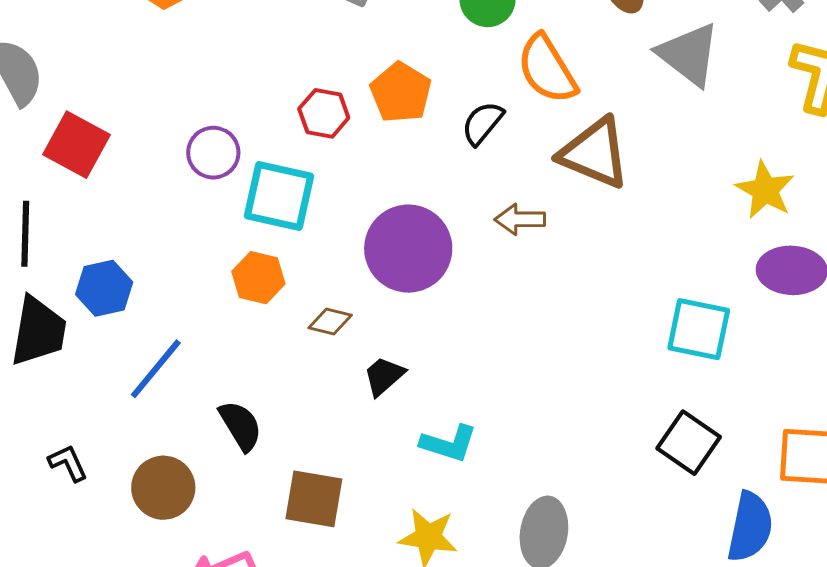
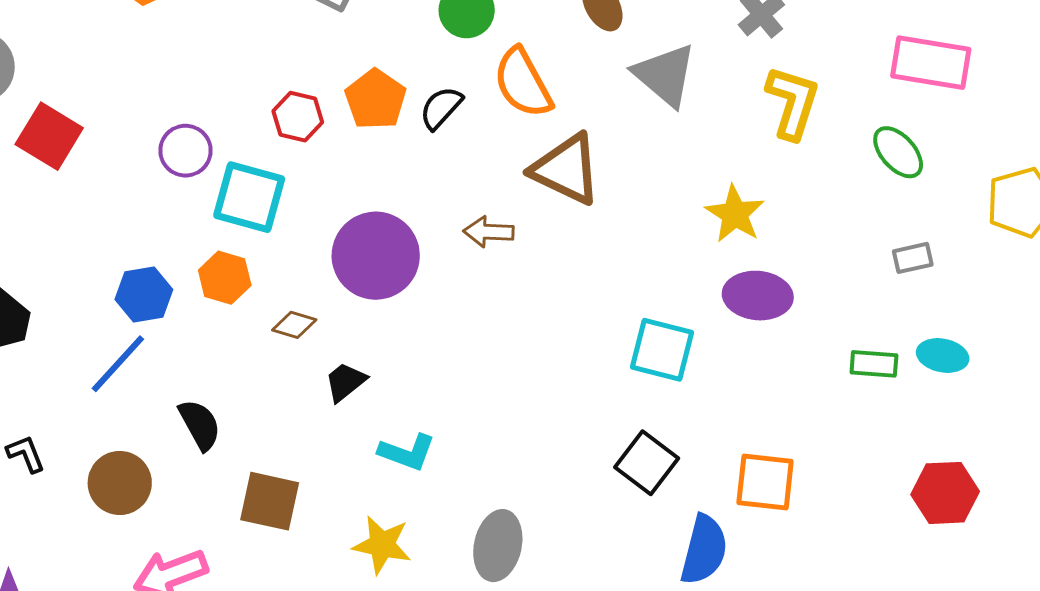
black semicircle: (483, 123) -> (441, 108), moved
blue hexagon: (104, 288) -> (144, 295), moved

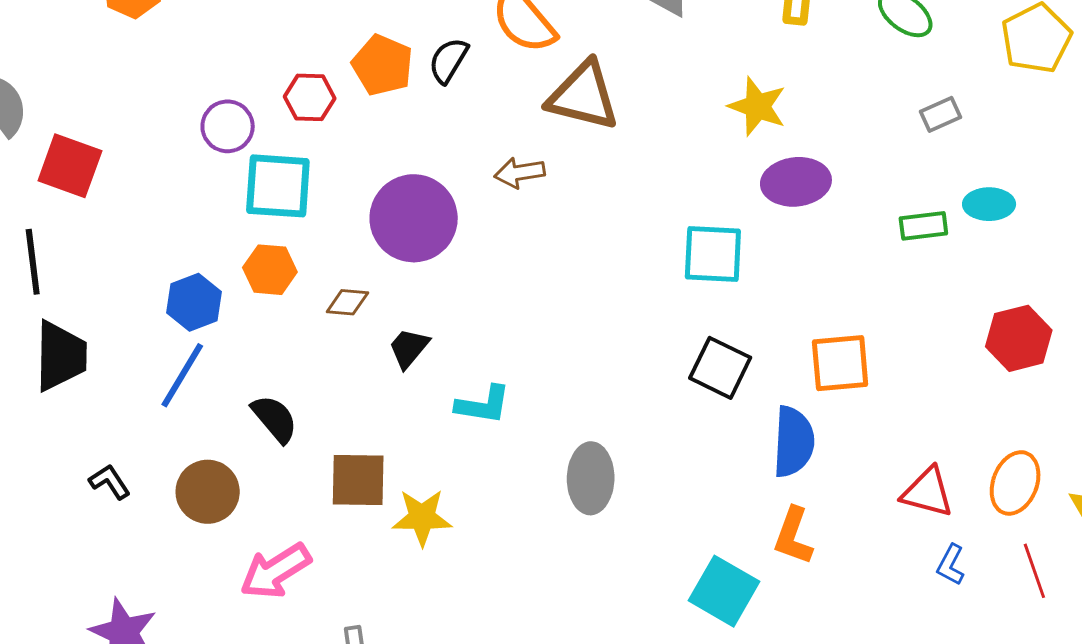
purple circle: (185, 151) -> (228, 126), moved
yellow star: (382, 545) -> (422, 517), moved

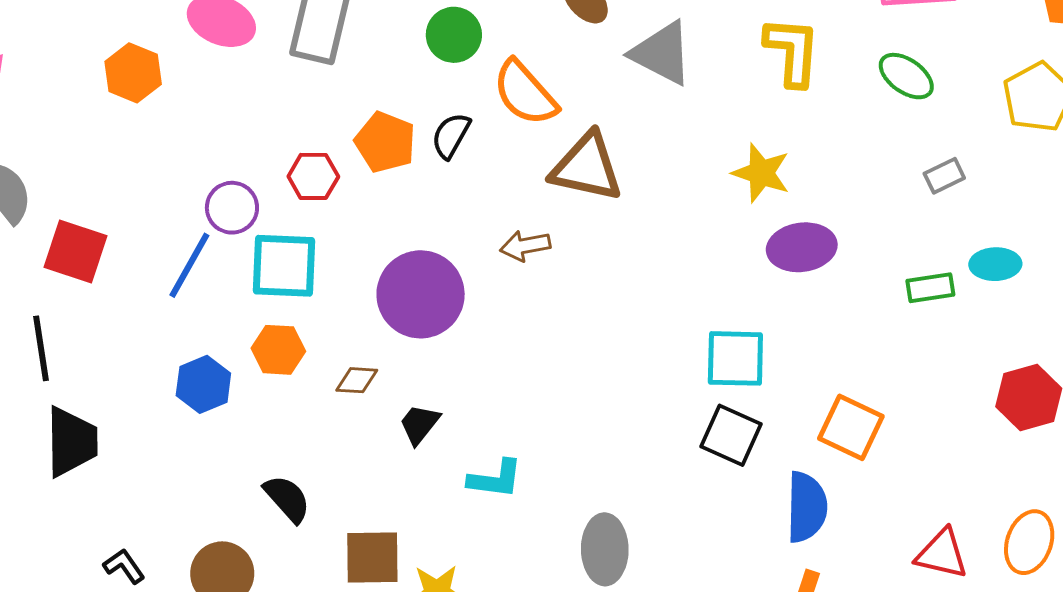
cyan square: (713, 254) -> (735, 358), moved
orange square: (840, 363) -> (851, 427), turned 32
blue line: (182, 375) -> (189, 265), moved

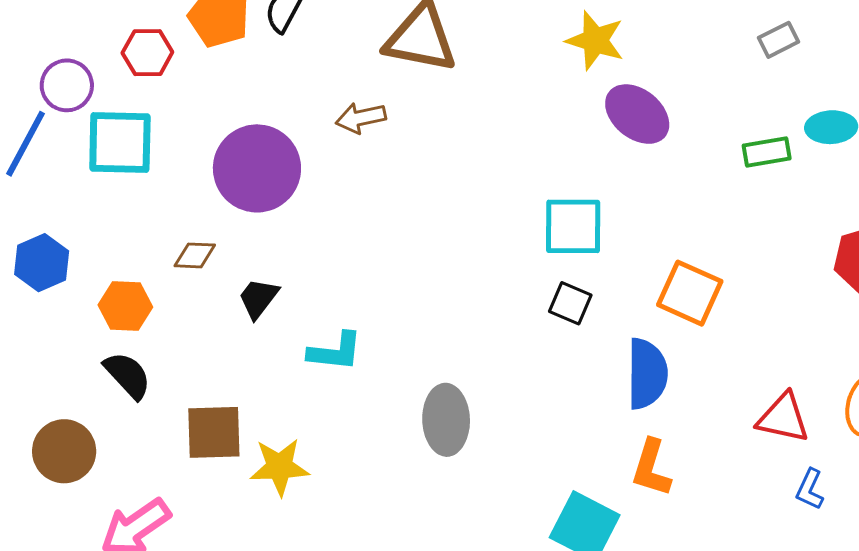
purple ellipse: (802, 247) -> (637, 114), turned 48
orange hexagon: (278, 350) -> (125, 306), moved
black square: (731, 435) -> (570, 303), size x0.7

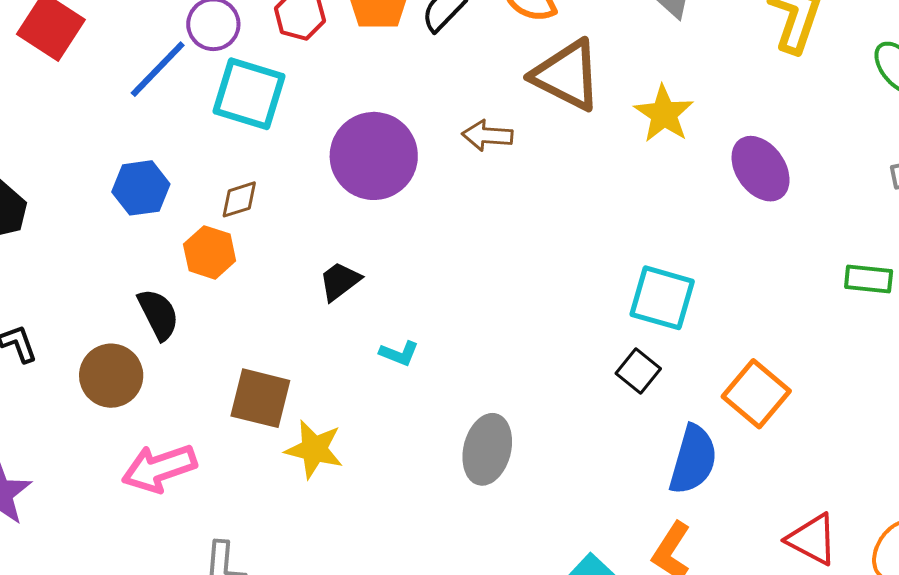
yellow star: (595, 40) -> (664, 114), moved
purple ellipse: (637, 114) -> (761, 169), moved
brown diamond: (195, 255) -> (239, 199), moved, turned -36
cyan L-shape: (335, 351) -> (399, 353), size x0.7
black semicircle: (128, 375) -> (158, 314), moved

